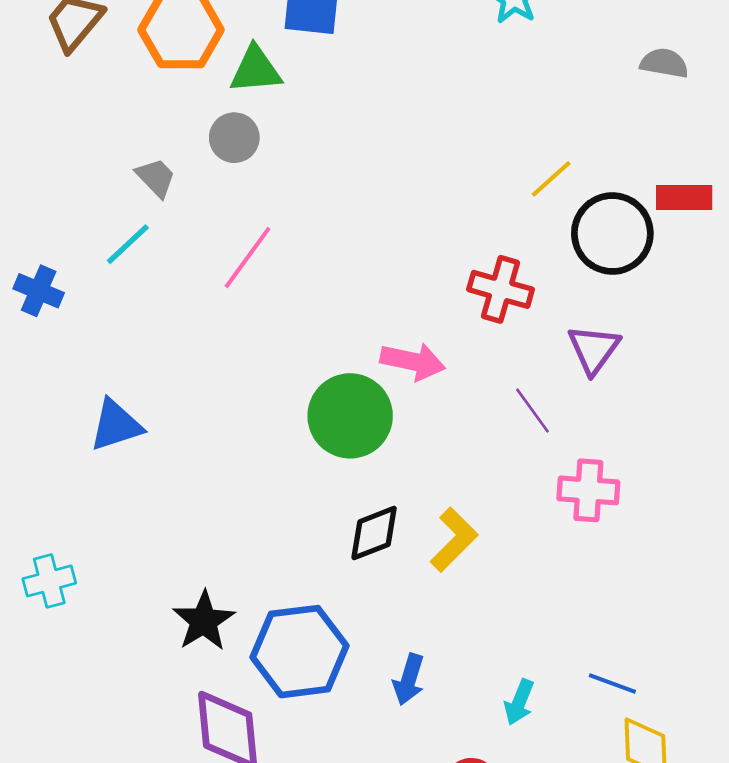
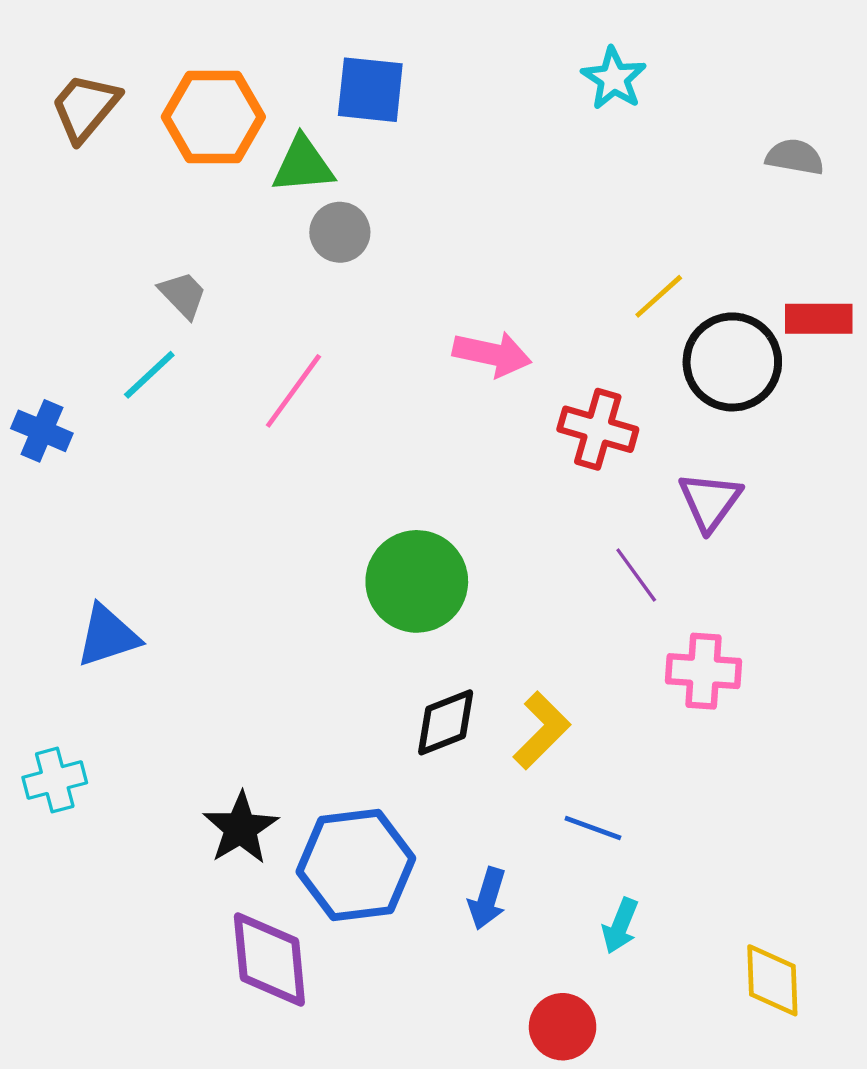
gray circle: (234, 138) -> (340, 232), moved
pink arrow: (413, 361) -> (492, 354), moved
blue triangle: (116, 425) -> (108, 636), moved
blue line: (612, 683) -> (593, 828), moved

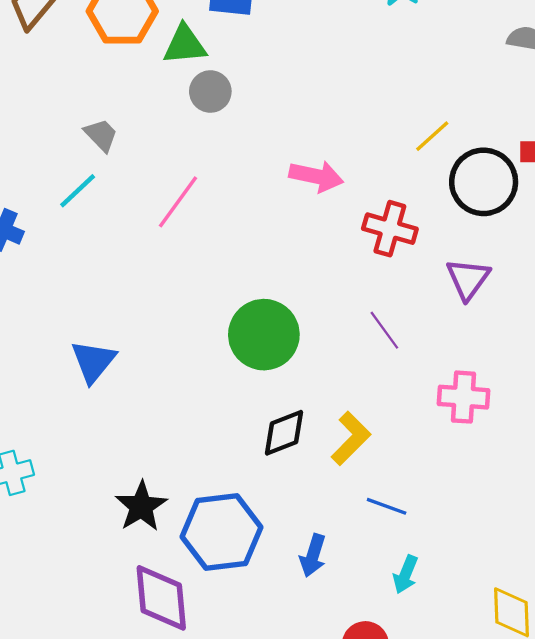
purple line: (636, 575) -> (384, 330), moved
blue triangle: (108, 636) -> (93, 361), moved, turned -33

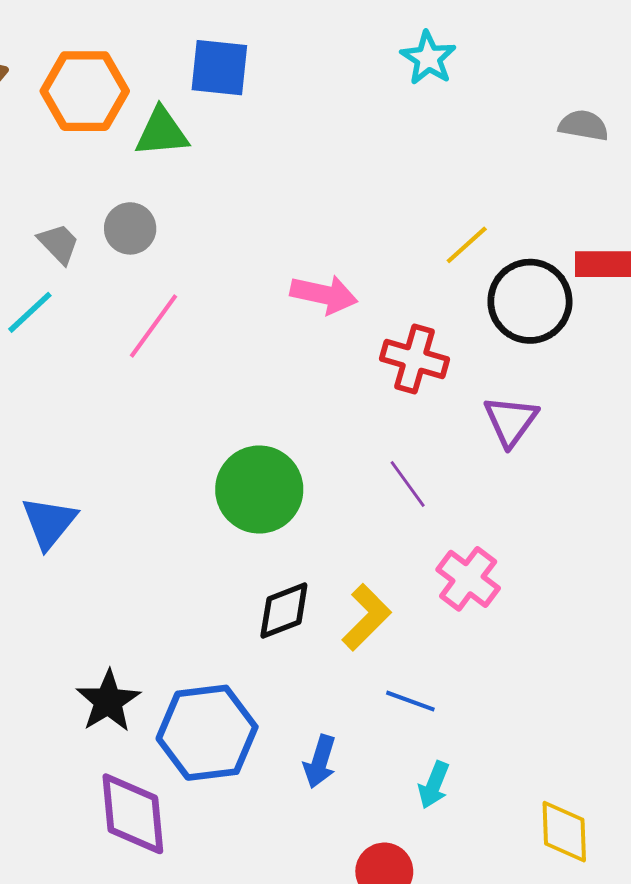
gray circle: (210, 92) -> (130, 228), moved
pink cross: (463, 397) -> (468, 579), moved, turned 33

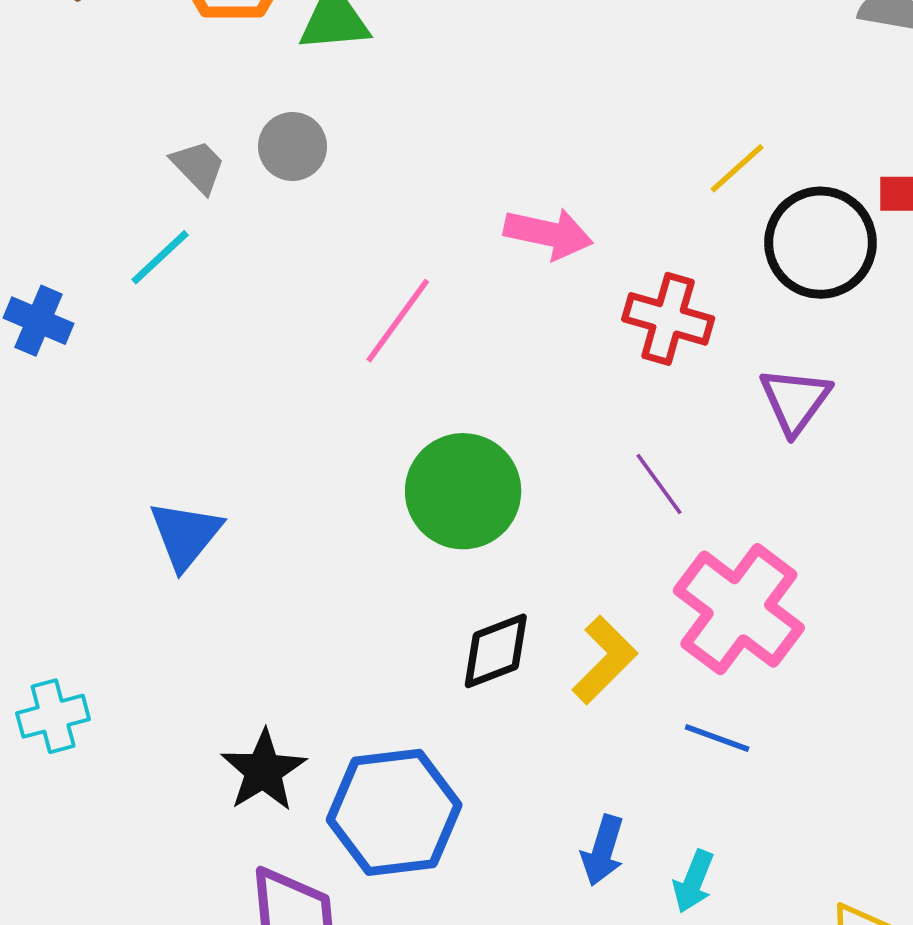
pink line: (153, 326) -> (398, 321), moved
pink cross: (468, 579) -> (739, 609), size x1.5
blue line: (410, 701) -> (717, 738), moved
blue arrow: (320, 762) -> (603, 850), moved

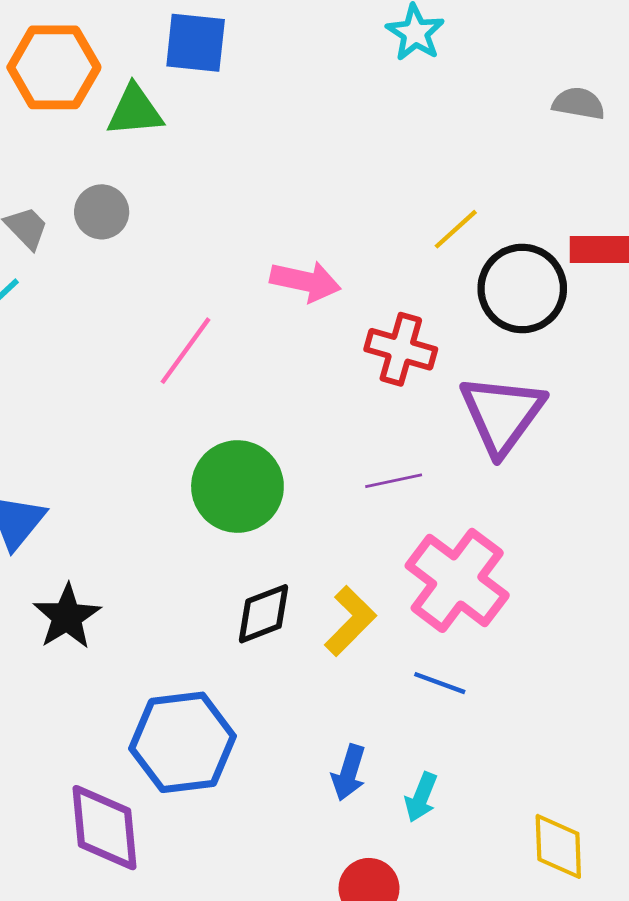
purple triangle: (795, 401) -> (502, 414), size x1.5
purple line: (659, 484) -> (394, 481), turned -66
black star: (263, 771) -> (67, 617), moved

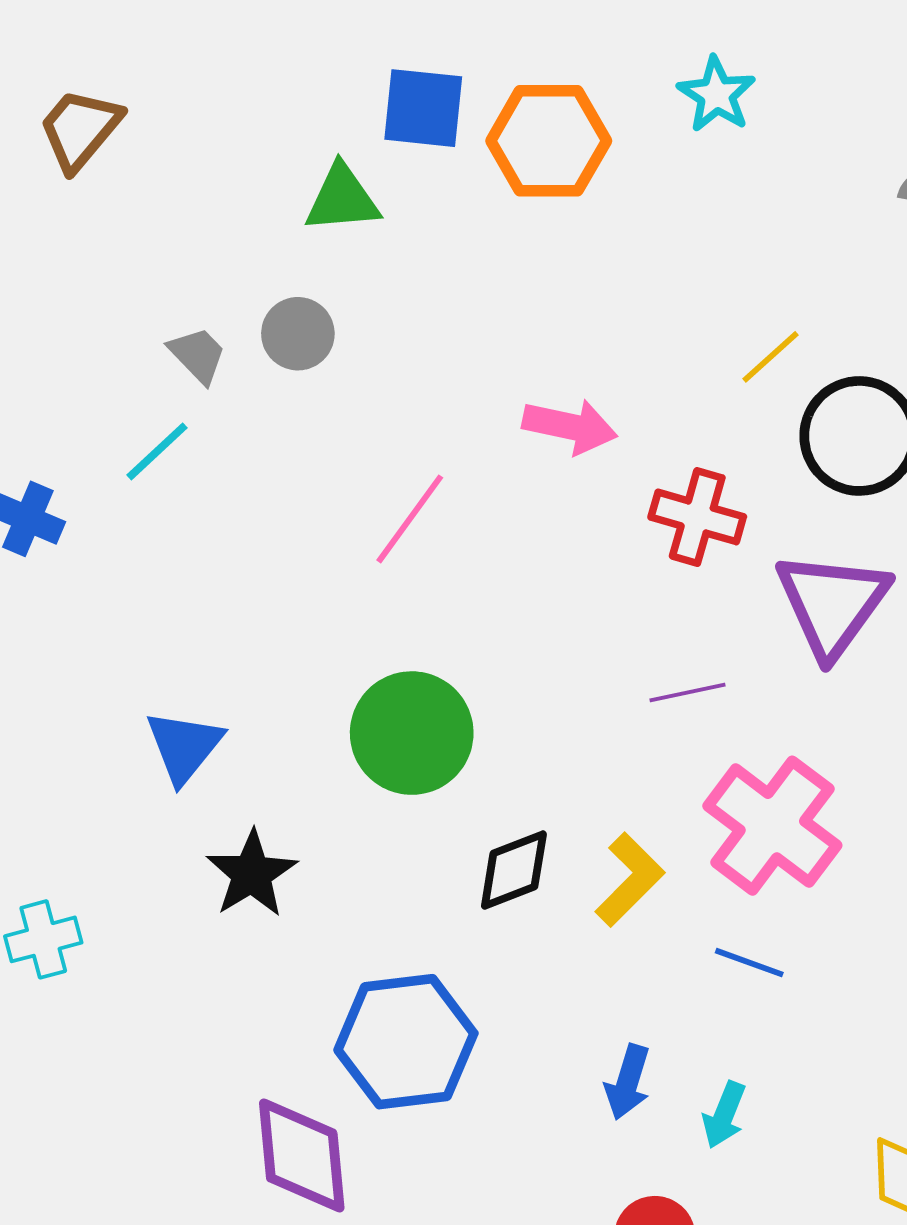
orange hexagon: (54, 67) -> (549, 141), moved
green circle: (237, 487) -> (412, 733), moved

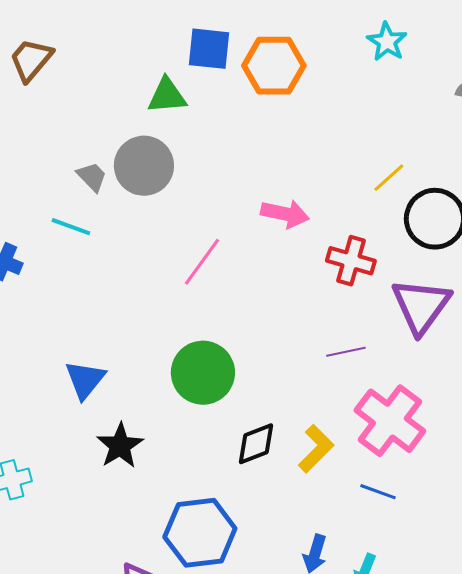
cyan star: (716, 95) -> (387, 42), moved
gray circle: (298, 334) -> (144, 166), size x1.6
cyan line: (157, 451) -> (71, 227), turned 63

